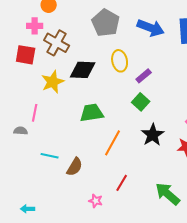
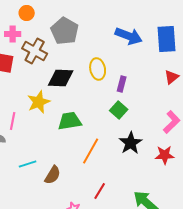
gray pentagon: (106, 23) -> (65, 31), moved
purple rectangle: (144, 76) -> (122, 84), turned -35
yellow star: (53, 82) -> (39, 102), moved
cyan line: (50, 156) -> (28, 164), turned -30

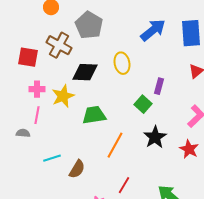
pink cross: (13, 34) -> (37, 89), moved
blue arrow: (129, 36) -> (153, 30), turned -60
purple rectangle: (122, 84) -> (159, 86), moved
red star: (165, 155) -> (189, 149), turned 30

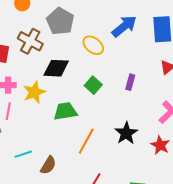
yellow ellipse: (122, 63) -> (93, 45), moved, turned -40
green square: (143, 104) -> (93, 85), moved

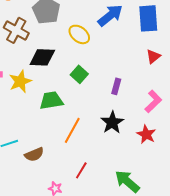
purple rectangle: (130, 82) -> (116, 86), moved
brown semicircle: (48, 165) -> (34, 154), turned 36

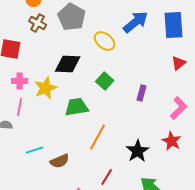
brown cross: (16, 30) -> (38, 23), moved, size x0.7
black star: (112, 122) -> (138, 151), moved

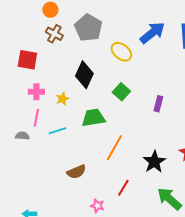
black diamond: (68, 64) -> (84, 75), turned -68
yellow star: (46, 88) -> (62, 99), size x0.6
cyan line: (35, 150) -> (57, 131), moved

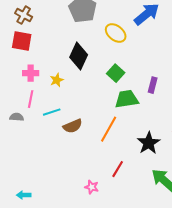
brown cross: (54, 34) -> (24, 15), moved
green trapezoid: (93, 118) -> (127, 99), moved
brown semicircle: (76, 172) -> (73, 126), moved

